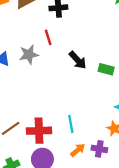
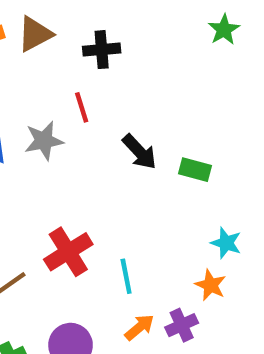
red cross: (39, 131) -> (68, 252), moved, turned -30
purple cross: (99, 149) -> (182, 325), turned -35

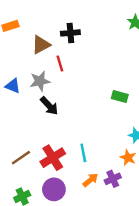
brown triangle: (35, 34) -> (41, 45), moved
black arrow: (139, 152) -> (49, 106), moved
red cross: (68, 252) -> (53, 158), moved

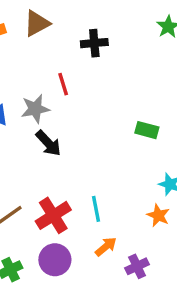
black cross: (70, 33) -> (94, 43), moved
brown triangle: (41, 45) -> (37, 23), moved
purple cross: (113, 179) -> (137, 266), moved

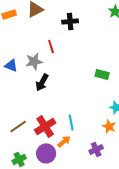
black arrow: (48, 143) -> (42, 82), turned 72
orange arrow: (106, 247) -> (64, 141), moved
purple cross: (137, 266) -> (96, 149), moved

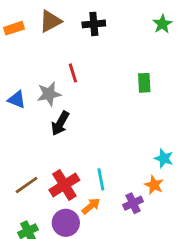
black cross: (70, 21) -> (94, 24), moved
green rectangle: (102, 74) -> (144, 83), moved, turned 72
purple cross: (96, 149) -> (133, 203), moved

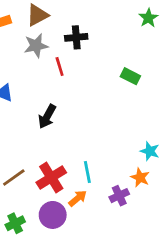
black cross: (94, 24) -> (76, 37), moved
green rectangle: (144, 83) -> (130, 76), turned -60
gray star: (49, 94) -> (36, 46), moved

